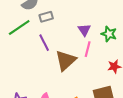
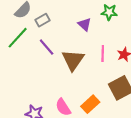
green star: (109, 34) -> (109, 12), moved
pink line: (88, 49) -> (103, 53), moved

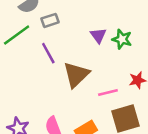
green star: (109, 12) -> (122, 39), moved
pink line: (103, 53) -> (108, 93), moved, turned 63

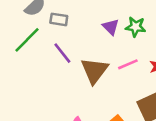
gray rectangle: (50, 20) -> (59, 19), turned 36
pink line: (108, 93) -> (128, 64), moved

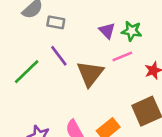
green line: (27, 40) -> (27, 72), moved
pink line: (128, 64) -> (122, 56), moved

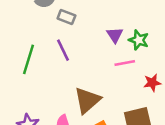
green line: (27, 72) -> (29, 59), turned -40
brown triangle: (90, 74) -> (87, 100), moved

